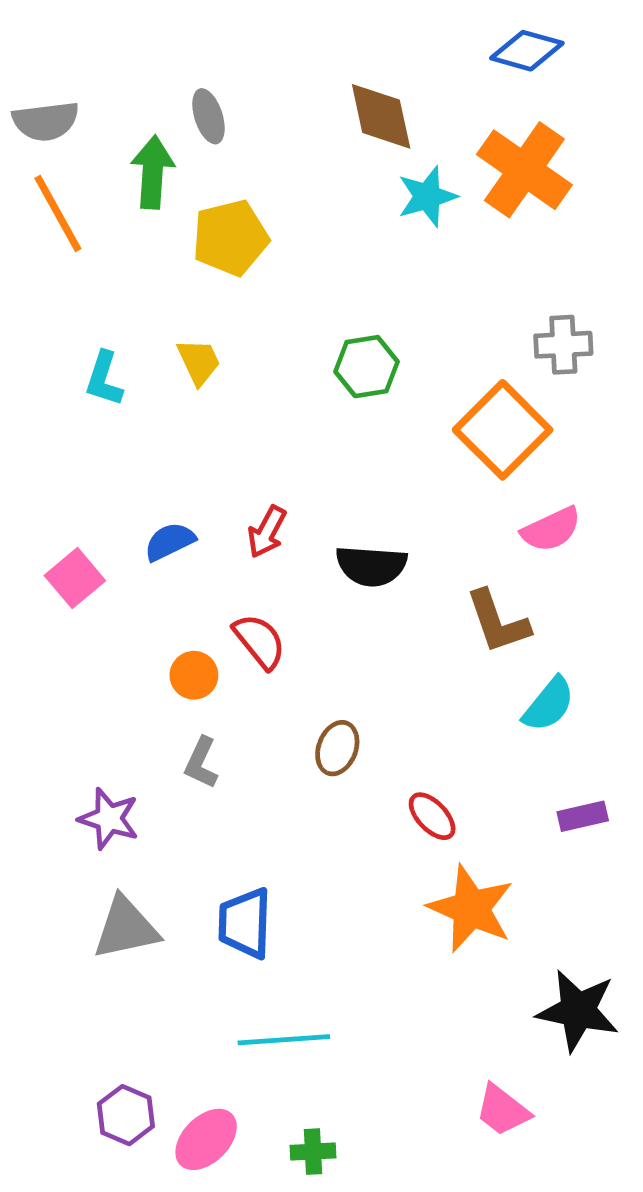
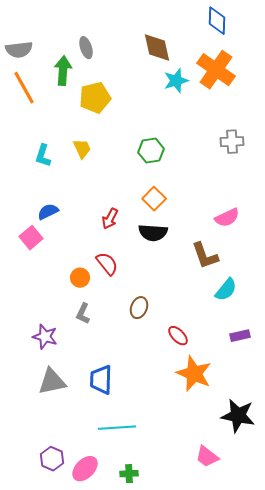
blue diamond: (527, 51) -> (217, 21), turned 76
orange square: (503, 430) -> (154, 199), moved, size x0.6
blue semicircle: (170, 542) -> (48, 212), moved

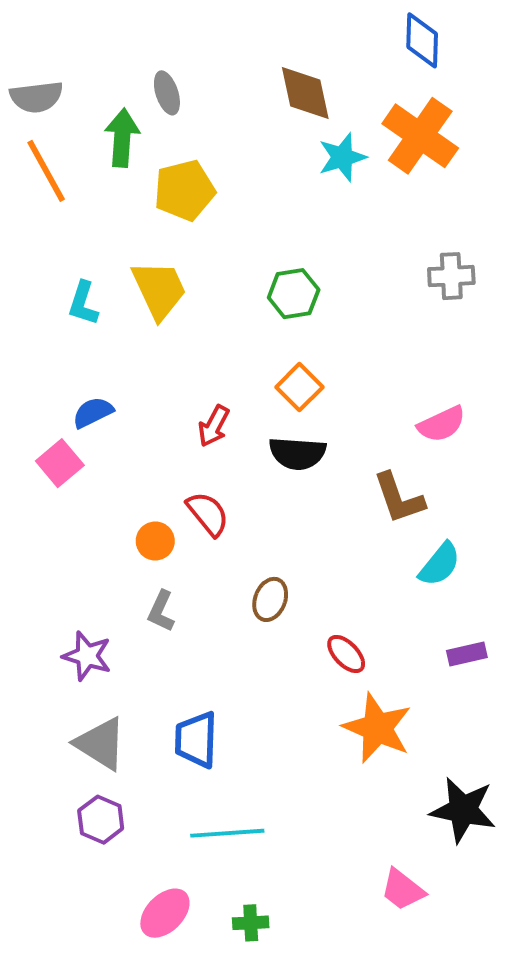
yellow trapezoid: (82, 149) -> (159, 290), size x1.6
gray triangle: (52, 382) -> (101, 744), turned 44
purple hexagon: (52, 459) -> (101, 820), moved

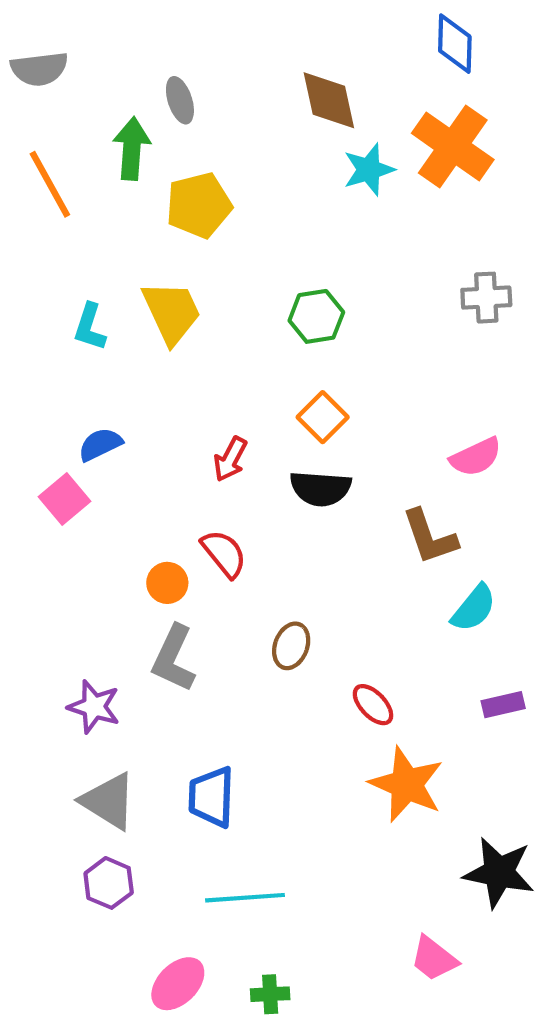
gray semicircle: (36, 97) -> (39, 69), moved
gray L-shape: (161, 611) -> (174, 658), size x1.5

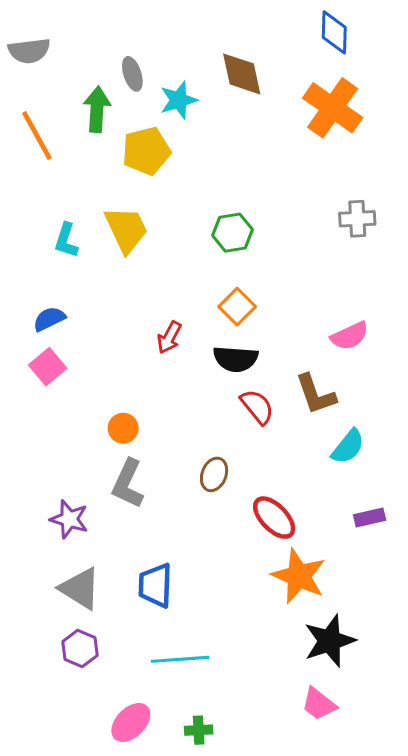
cyan star: (369, 170) -> (179, 100), moved
blue semicircle: (100, 444) -> (49, 319), moved
red semicircle: (224, 554) -> (257, 407), moved
red ellipse: (373, 705) -> (274, 518), size x1.4
black star: (499, 872) -> (330, 641), moved, turned -30

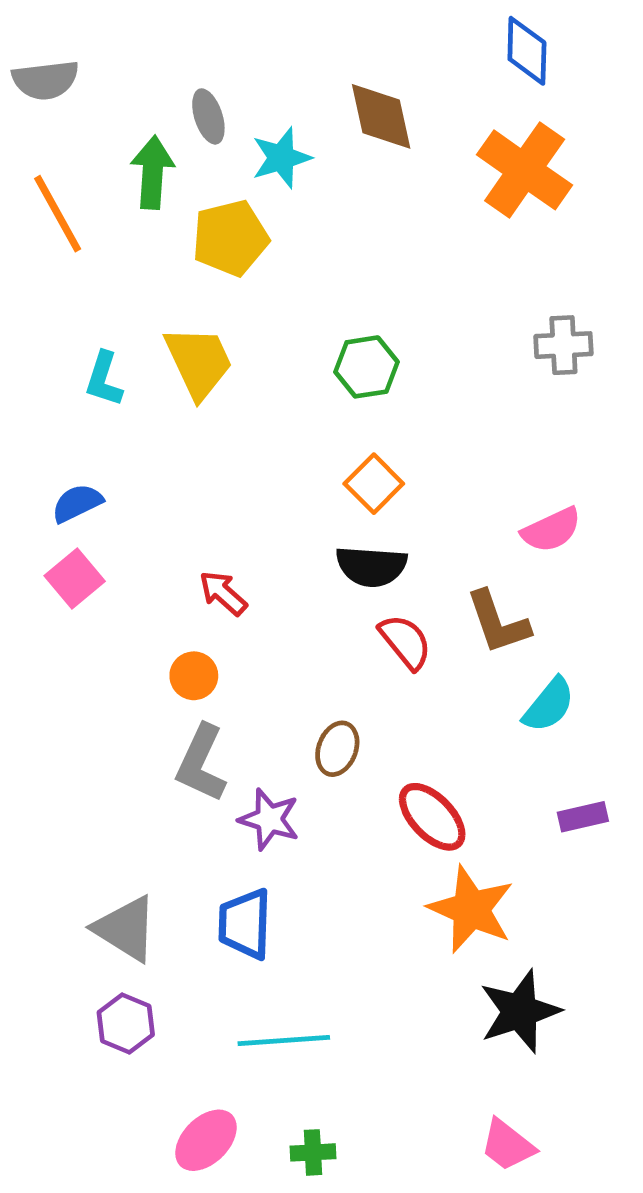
red arrow: (169, 337) -> (223, 593), moved, turned 104
purple star: (69, 519) -> (269, 819), moved
pink trapezoid: (319, 704) -> (508, 1145), moved

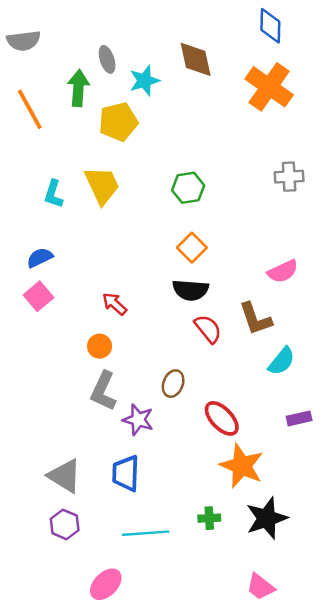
green cross: (313, 1152) -> (209, 518), moved

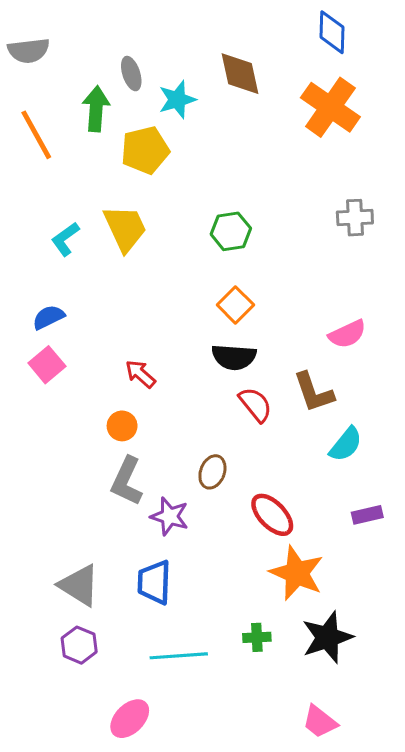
cyan L-shape: (53, 194) -> (65, 239), turned 36

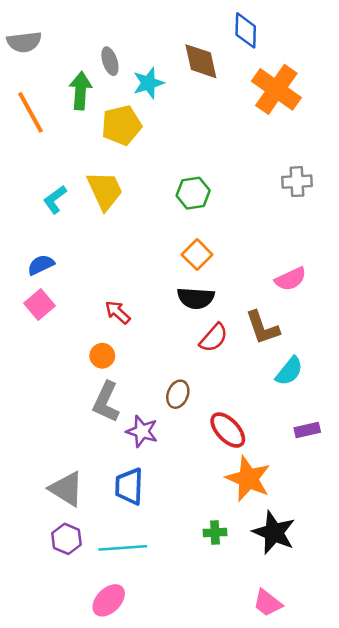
blue diamond: (332, 32) -> (246, 30), moved
red semicircle: (255, 404) -> (214, 338), turned 80
black star: (327, 637) -> (274, 532), turned -30
cyan line: (179, 656) -> (123, 548), moved

